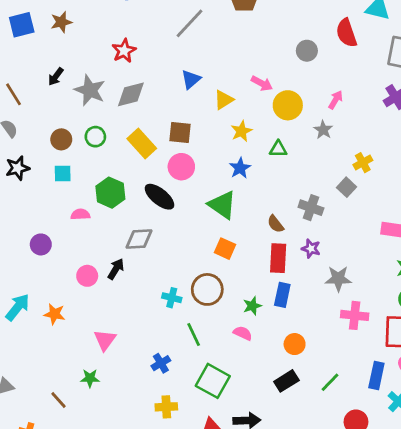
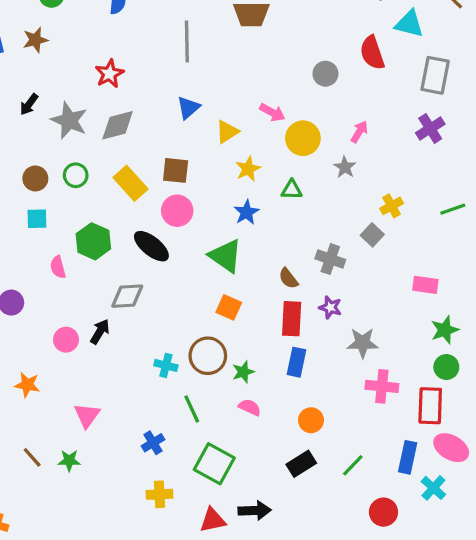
gray line: (190, 23) -> (187, 41), turned -44
pink semicircle: (80, 214) -> (58, 267), turned -102
green star: (252, 306) -> (243, 372), moved
brown line: (59, 400) -> (32, 457), moved

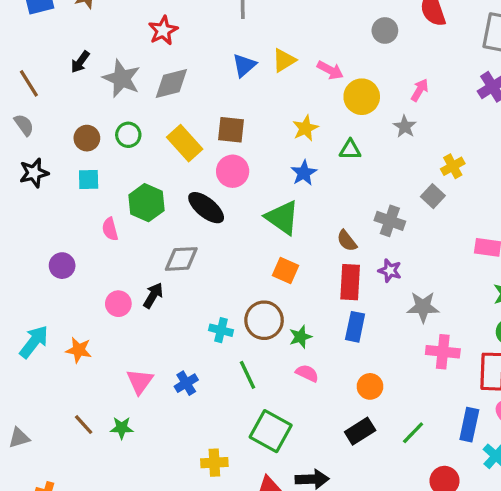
yellow triangle: (227, 132) -> (284, 60), moved
blue cross: (153, 443) -> (186, 383), moved

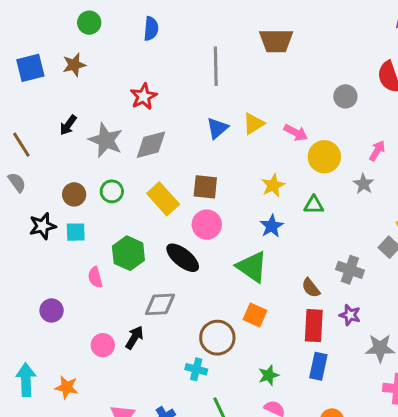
black star: (34, 173) -> (42, 226), moved
brown circle: (264, 320) -> (217, 338), moved
cyan arrow: (34, 342) -> (26, 380), turned -40

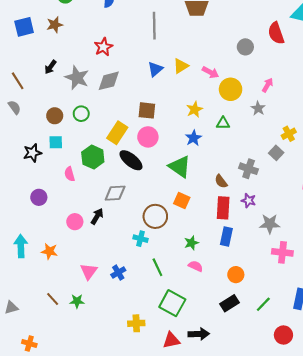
yellow rectangle: (163, 199) -> (117, 133), moved, turned 75
black star: (42, 226) -> (32, 153), moved

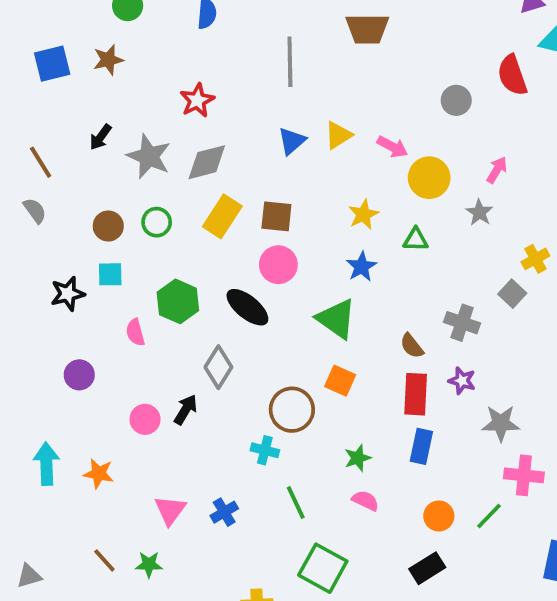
yellow rectangle: (117, 133) -> (222, 216), moved
gray diamond: (115, 193) -> (218, 367), turned -55
green line: (263, 304) -> (489, 516), moved

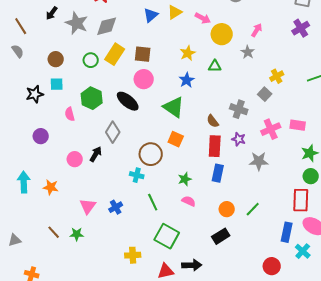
green circle: (157, 222) -> (91, 60), moved
pink cross: (524, 475) -> (271, 129), moved, turned -30

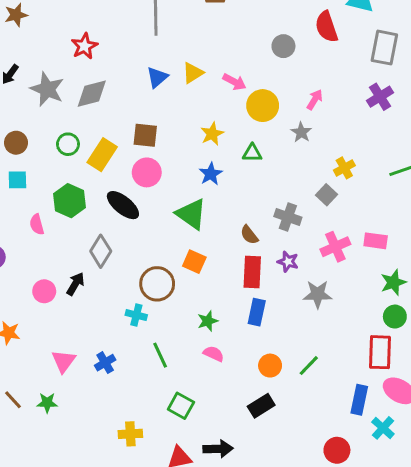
yellow rectangle: (115, 54) -> (102, 155), moved
green square: (167, 236) -> (181, 406), size x0.7

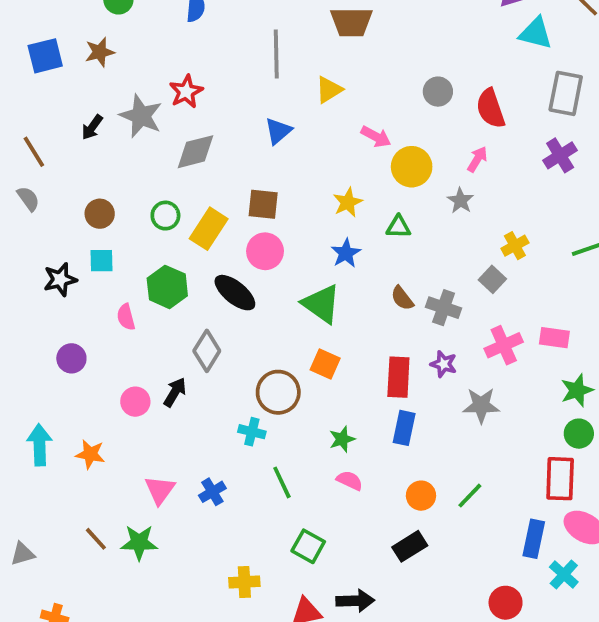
red semicircle: (327, 27) -> (491, 108), moved
yellow triangle: (193, 73) -> (329, 90), moved
gray star: (47, 89) -> (141, 116), moved
brown semicircle: (249, 235) -> (402, 298), moved
green star: (47, 403) -> (139, 543), size x1.4

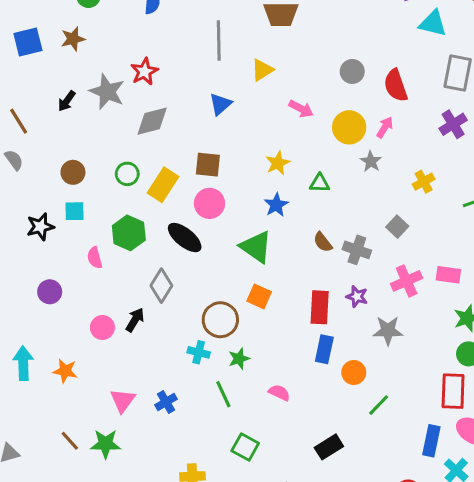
yellow circle: (412, 167) -> (349, 127), moved
yellow cross: (515, 246) -> (424, 182), moved
green star: (342, 439) -> (239, 359), moved
orange circle: (421, 496) -> (354, 372), moved

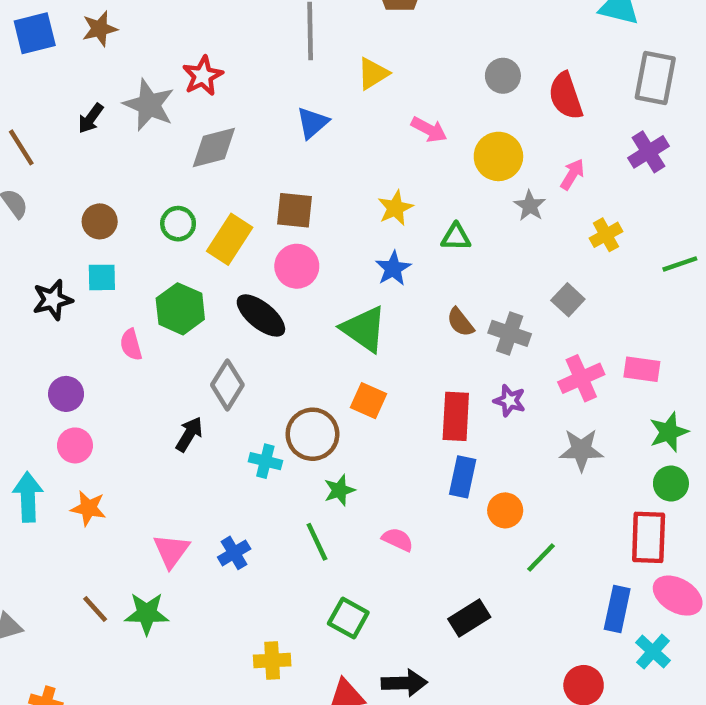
pink arrow: (385, 127) -> (572, 174), moved
pink circle: (102, 328) -> (75, 445), moved
gray star: (388, 331) -> (581, 450), moved
cyan cross: (199, 352) -> (265, 461), moved

